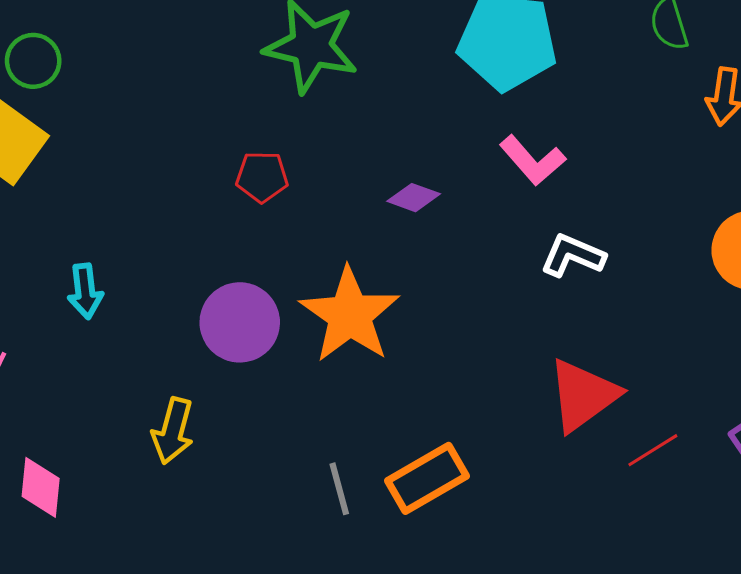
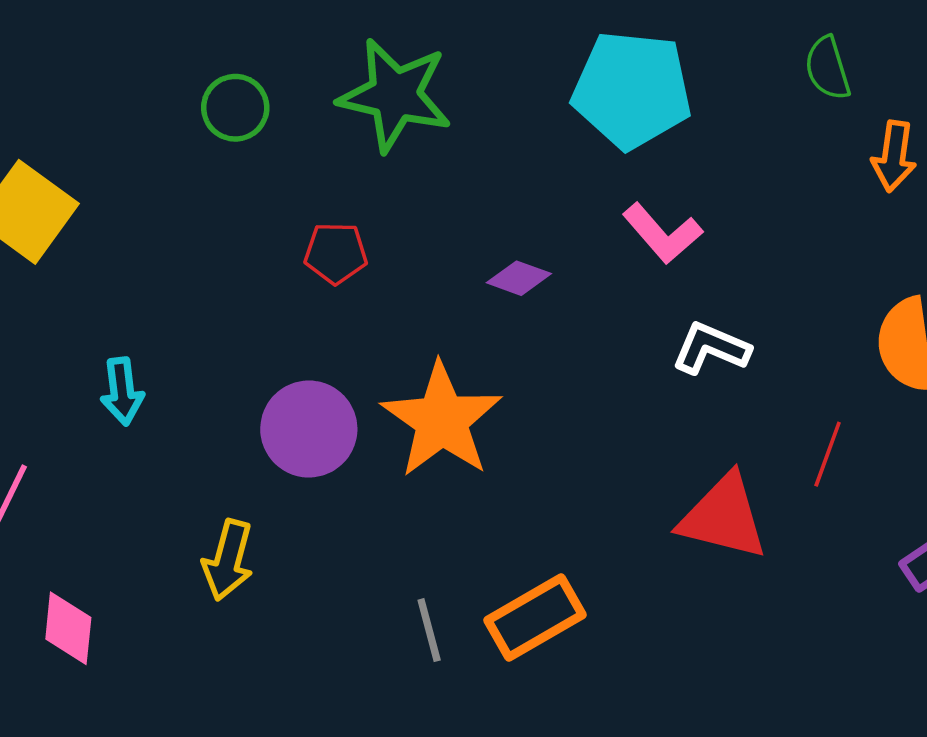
green circle: (33, 61) -> (235, 108), moved
red triangle: (583, 395) -> (723, 517), turned 50
red line: (653, 450) -> (828, 454), moved, turned -38

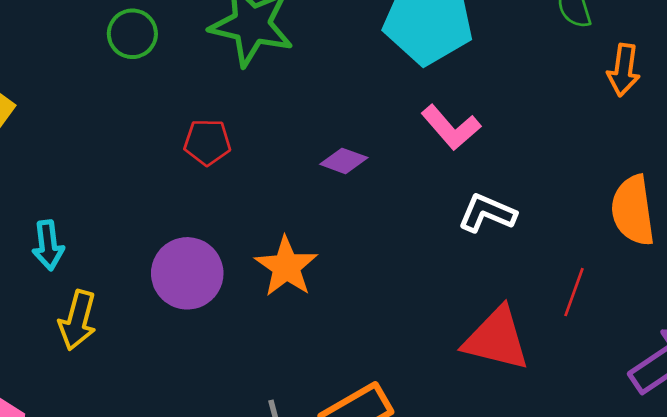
orange star: (442, 420) -> (286, 267), size x0.7
yellow arrow: (228, 560) -> (77, 320), moved

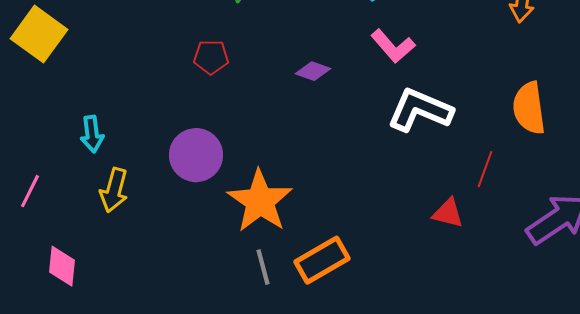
white L-shape: (487, 213) -> (420, 110), size x1.5
orange star: (286, 267) -> (260, 201), moved, size x1.4
red triangle: (496, 339) -> (448, 213), moved, size x0.6

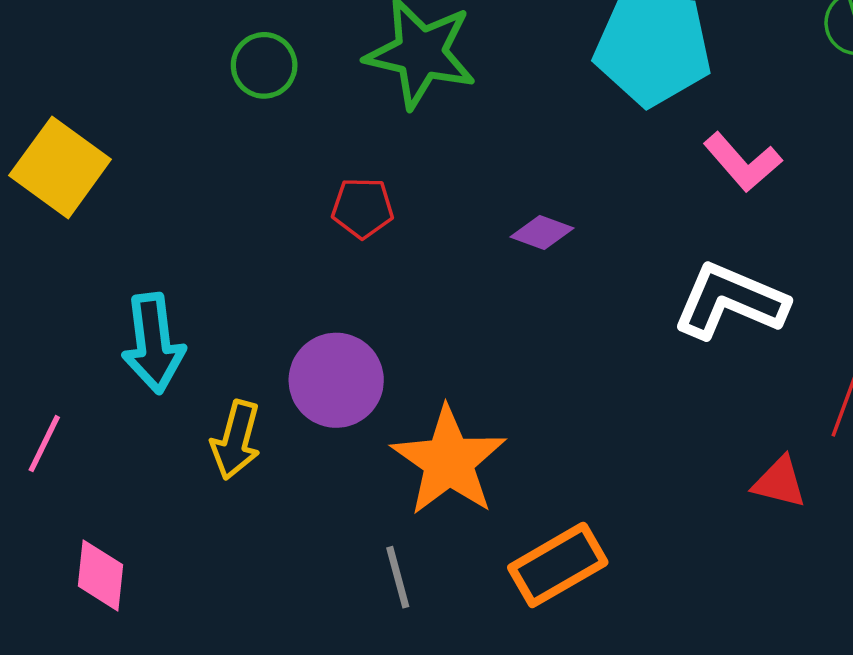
pink L-shape: (393, 46) -> (742, 162), moved
cyan arrow: (92, 134) -> (153, 343), size x1.5
yellow arrow: (114, 190) -> (236, 440), moved
gray line: (263, 267) -> (398, 577), moved

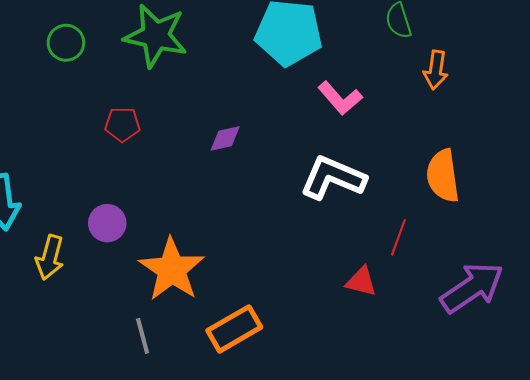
purple diamond: (542, 232) -> (225, 138), turned -32
purple circle: (336, 380) -> (107, 223), size x0.7

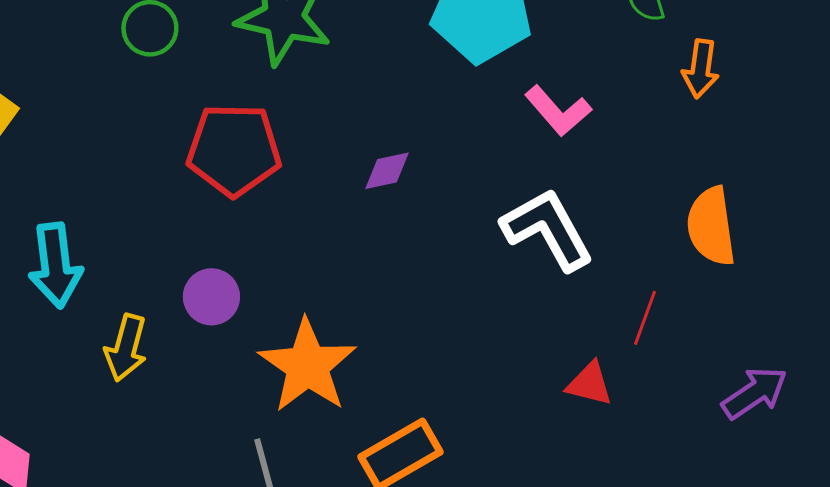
red pentagon: (122, 124) -> (234, 150), size x1.8
white L-shape: (333, 178) -> (548, 229), turned 38
purple arrow: (472, 288) -> (755, 393), size x0.7

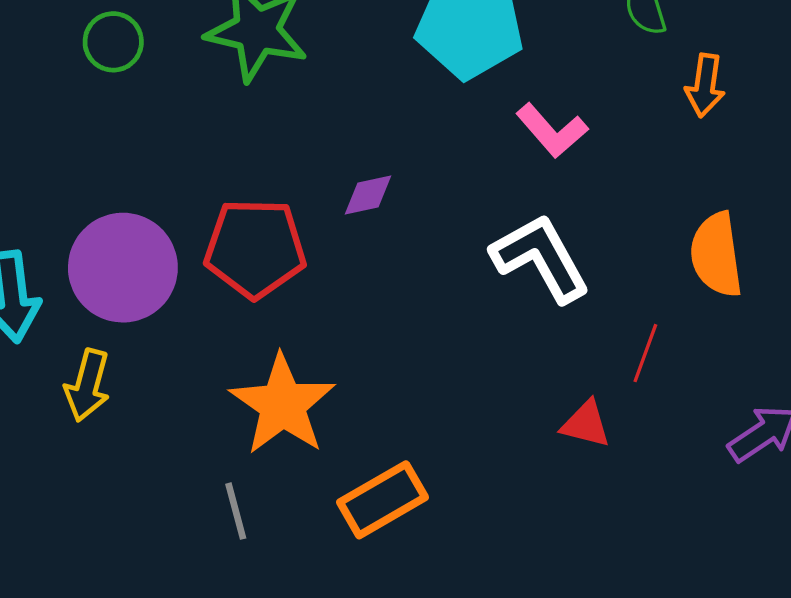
red pentagon: (234, 150) -> (255, 248), moved
purple circle: (211, 297) -> (123, 268), moved, size x1.8

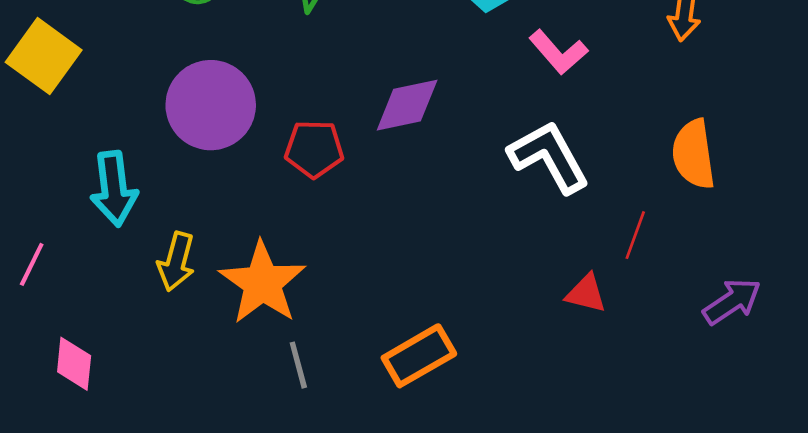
purple diamond: (368, 195) -> (407, 105), size x1.6
red pentagon: (255, 248) -> (314, 149), size x0.7
purple circle: (123, 268) -> (211, 105), moved
orange star: (283, 405) -> (262, 283), moved

